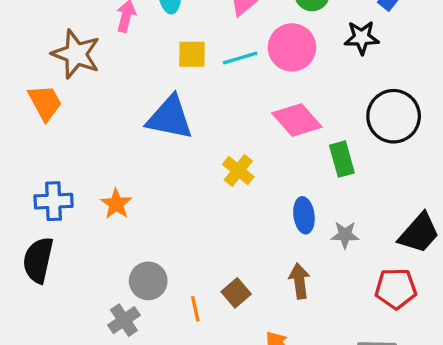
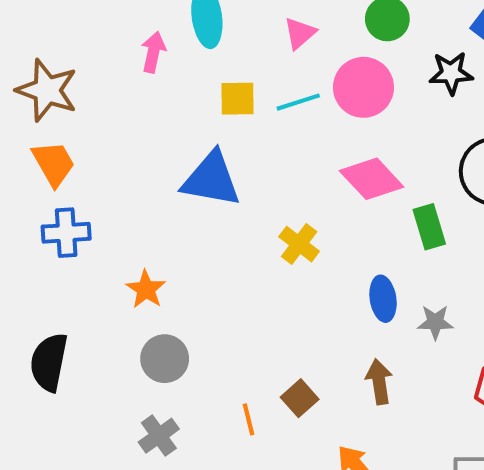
brown star: (76, 54) -> (47, 90), moved
blue cross: (54, 201) -> (66, 233), moved
gray circle: (148, 281) -> (165, 359), moved

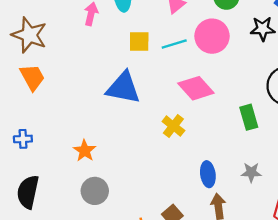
pink diamond: (372, 179) -> (196, 88), moved
blue cross: (66, 233) -> (23, 139), moved, size x0.7
blue ellipse: (383, 299) -> (208, 174), moved

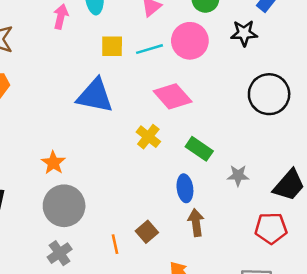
green rectangle: (249, 117) -> (199, 149), moved, turned -40
gray star: (251, 172) -> (238, 175), moved
gray circle: (95, 191) -> (64, 206), size x1.4

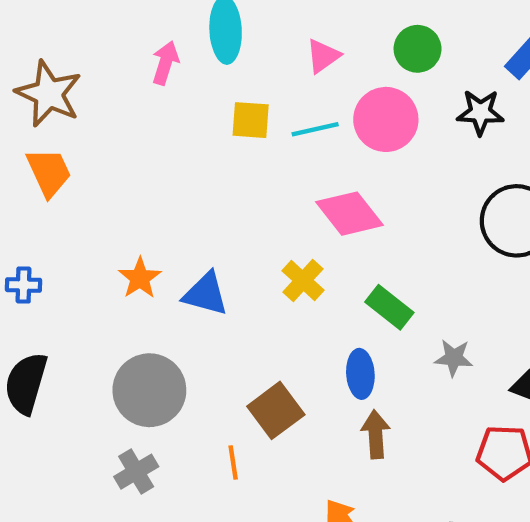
blue triangle: (95, 96) -> (206, 294), moved, size x0.7
orange star: (53, 163) -> (140, 278), moved
brown square: (147, 232) -> (276, 410), moved, size x1.4

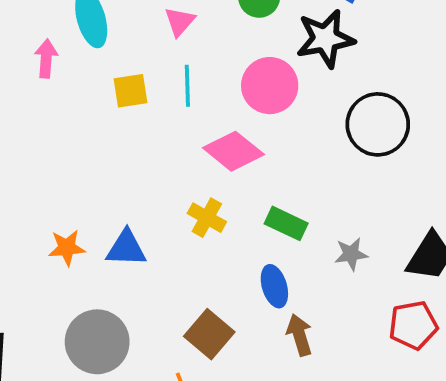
black star: (480, 112) -> (325, 39), size x1.4
pink circle: (386, 119) -> (270, 86), moved
cyan line: (315, 129) -> (187, 86), turned -66
orange star: (140, 278) -> (67, 248), turned -30

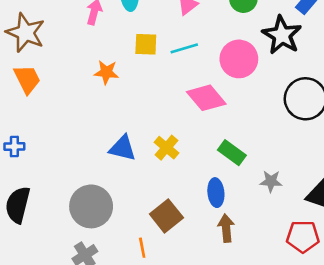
black star: (325, 39) -> (282, 35), turned 30
cyan line: (187, 86) -> (184, 48), turned 64
yellow cross: (207, 218) -> (166, 148), moved
orange star: (67, 248) -> (106, 72), moved

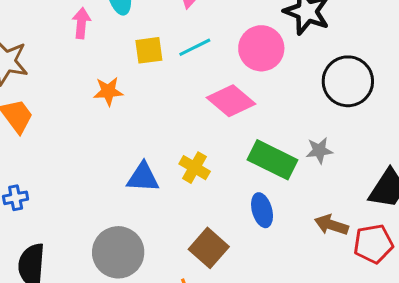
green rectangle: (232, 153) -> (272, 160), size x1.4
gray star: (271, 181) -> (319, 150), moved
brown arrow: (226, 228) -> (331, 225), moved, turned -56

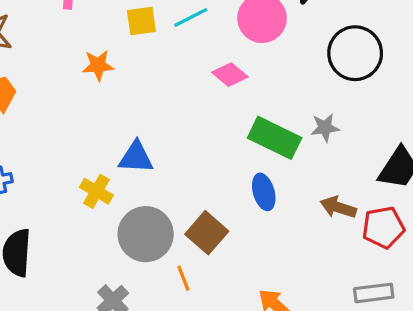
pink diamond: (231, 101) -> (230, 75), size x0.7
yellow cross: (195, 168) -> (96, 191), moved
gray circle: (118, 252) -> (146, 234), moved

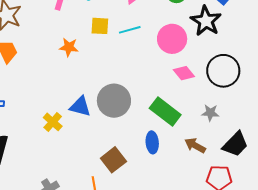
pink diamond: (230, 75) -> (184, 73), moved
gray star: (325, 128) -> (210, 113), moved
brown arrow: (338, 207) -> (195, 145), moved
gray circle: (146, 234) -> (114, 101), moved

